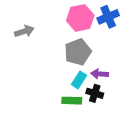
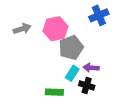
pink hexagon: (80, 18) -> (55, 29), moved
green rectangle: (72, 101) -> (54, 92), moved

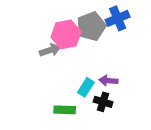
gray arrow: (22, 29) -> (50, 50), moved
gray pentagon: (71, 48) -> (91, 26), moved

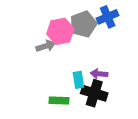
cyan rectangle: (86, 87) -> (78, 80), turned -42
black cross: (103, 102) -> (94, 93), size x1.5

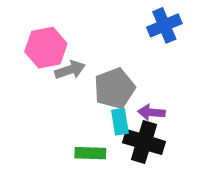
gray pentagon: (83, 24) -> (114, 88), moved
pink hexagon: (60, 31) -> (46, 48), moved

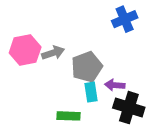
pink hexagon: (46, 48) -> (25, 50), moved
black cross: (144, 142) -> (129, 108), moved

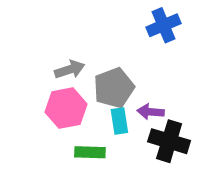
pink hexagon: (25, 50) -> (66, 108), moved

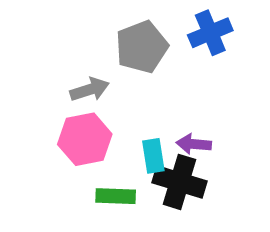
gray pentagon: (114, 88) -> (142, 47), moved
black cross: (169, 141) -> (180, 182), moved

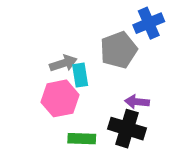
gray pentagon: (142, 47) -> (119, 50), moved
cyan rectangle: (153, 156) -> (80, 75), moved

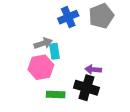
blue cross: (149, 23) -> (68, 17), moved
gray pentagon: (119, 50) -> (101, 16), moved

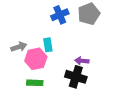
gray arrow: (43, 43) -> (19, 47), moved
green rectangle: (56, 95) -> (35, 83), moved

